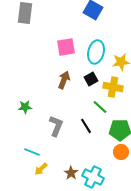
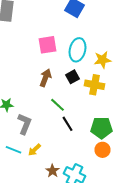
green line: (100, 107) -> (58, 105), moved
gray L-shape: (56, 126) -> (24, 124), moved
yellow arrow: (41, 169) -> (34, 150), moved

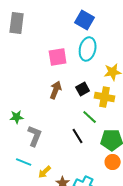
cyan ellipse: (78, 50) -> (88, 49), moved
green line: (58, 105) -> (90, 117), moved
yellow arrow: (34, 150) -> (45, 172), moved

